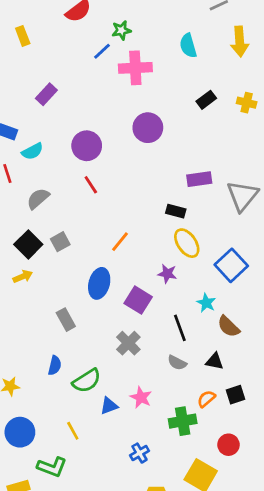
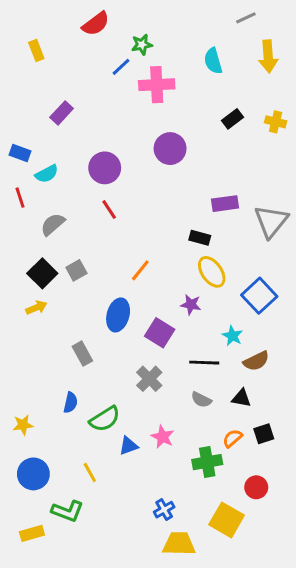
brown semicircle: (229, 327) -> (256, 361), turned -70
black line: (180, 328) -> (204, 363), turned -68
blue cross: (140, 453) -> (164, 510), moved

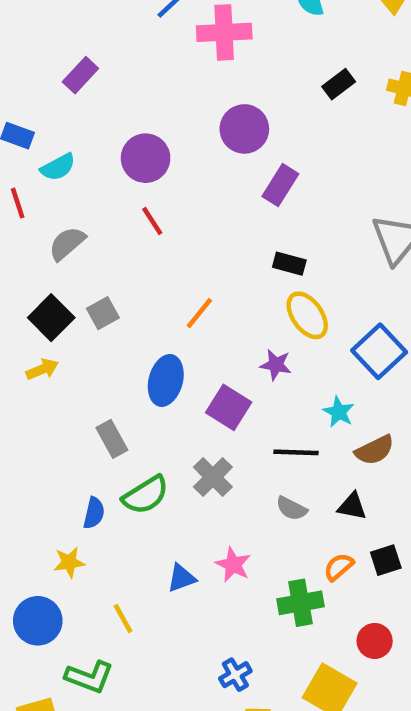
purple rectangle: (225, 204) -> (280, 185), moved, turned -50
green semicircle: (105, 419) -> (146, 495), moved
yellow star: (23, 425) -> (69, 562), moved

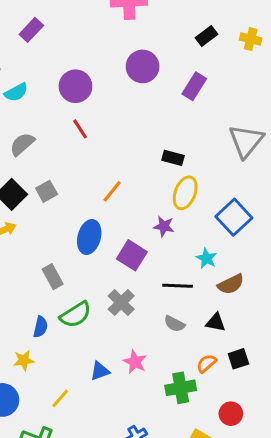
purple rectangle: (280, 185) -> (194, 86), moved
yellow ellipse: (307, 315) -> (185, 193), turned 56
yellow line: (123, 619) -> (60, 398), turned 70

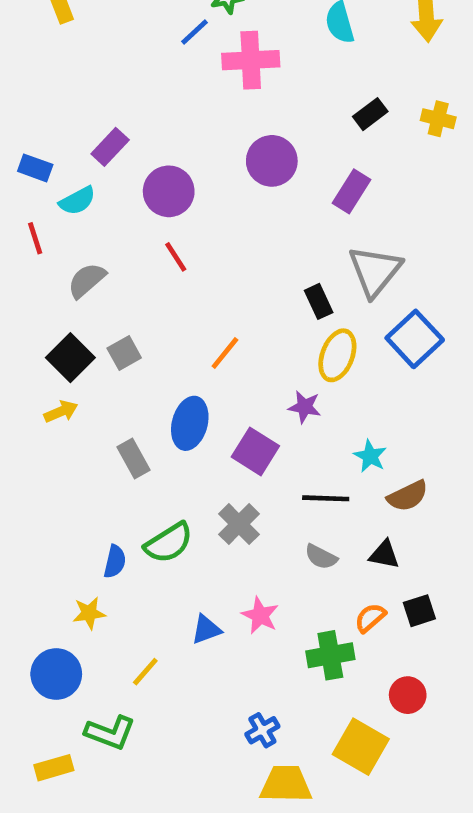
purple rectangle: (31, 30) -> (110, 147), moved
gray triangle: (246, 141) -> (375, 271), moved
black rectangle: (173, 158) -> (319, 301), turned 50
blue square: (234, 217) -> (415, 339), moved
gray rectangle: (53, 277) -> (134, 458), moved

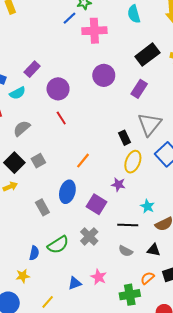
black rectangle: (370, 114) -> (147, 55), size x1.6

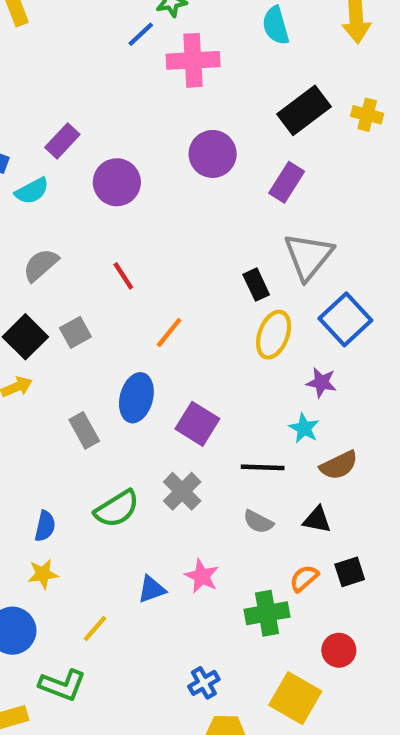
red line: (61, 118) -> (123, 276), moved
purple star: (118, 184) -> (321, 382), moved
blue semicircle: (34, 253) -> (45, 526), moved

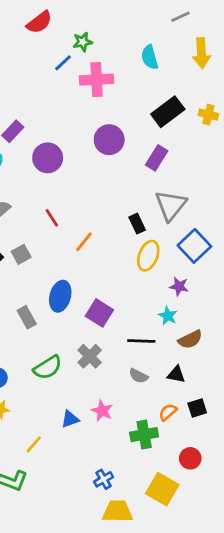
orange line: (169, 332) -> (84, 242), moved

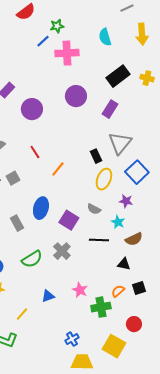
gray semicircle: (138, 376) -> (94, 209), moved
pink star: (102, 411) -> (80, 290), moved

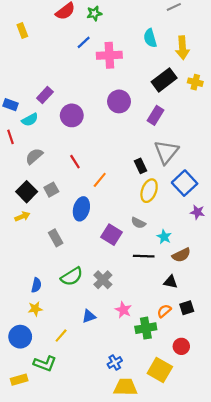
green star: (57, 26) -> (94, 13), moved
yellow arrow: (142, 34) -> (182, 48), moved
purple star: (126, 201) -> (197, 212), moved
blue ellipse: (41, 208) -> (81, 209), moved
gray cross: (62, 251) -> (103, 280), moved

